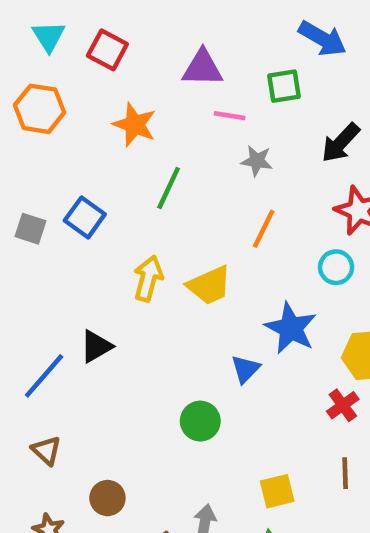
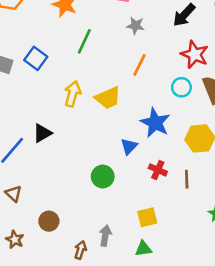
red cross: (343, 405) -> (158, 170), moved, turned -30
brown line: (345, 473) -> (187, 179), moved

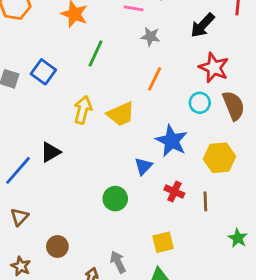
brown triangle: (13, 194) -> (19, 217), turned 30
gray arrow: (105, 236) -> (118, 262), turned -36

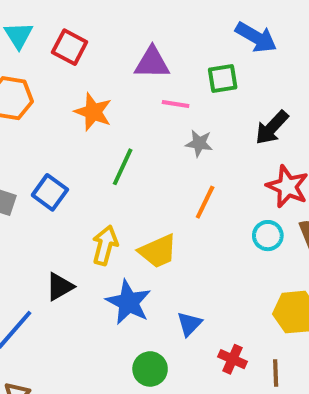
blue star: (172, 141) -> (128, 302), moved
black triangle: (50, 152) -> (60, 287), moved

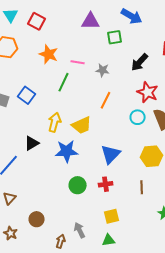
purple triangle: (152, 63) -> (91, 21), moved
pink line: (176, 104) -> (78, 62), moved
blue star: (128, 302) -> (67, 151), turned -30
blue triangle: (189, 324) -> (111, 154), moved, size x1.5
red cross: (232, 359) -> (106, 184), moved, turned -32

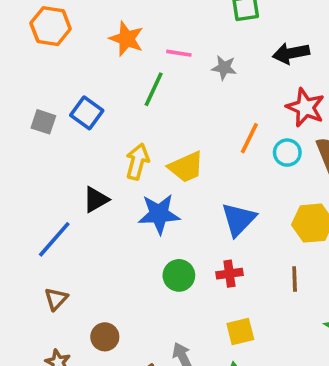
black arrow: (140, 62) -> (291, 53), turned 36
orange line: (106, 100) -> (249, 138), moved

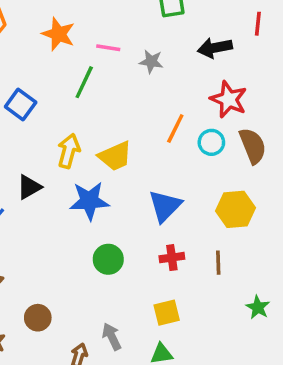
red cross: (229, 274) -> (172, 258), moved

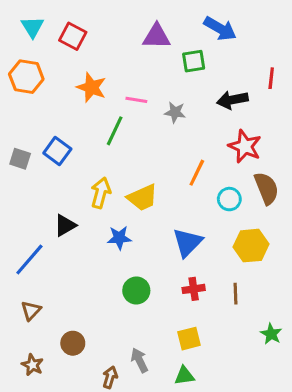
cyan circle: (211, 142) -> (229, 199), moved
blue star: (89, 201) -> (119, 238), size x0.7

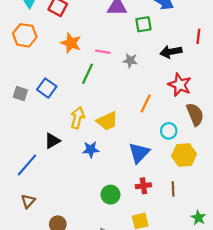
cyan circle: (229, 199) -> (169, 131), moved
green circle: (136, 290) -> (110, 195), moved

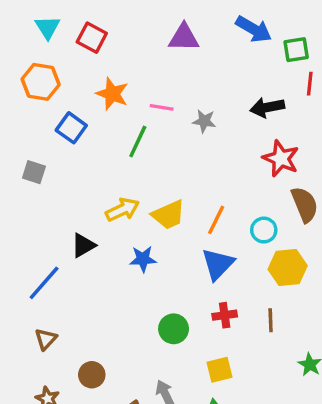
green square: (143, 24) -> (296, 50), moved
blue square: (47, 88) -> (71, 128), moved
orange line: (146, 103) -> (216, 220), moved
yellow arrow: (78, 118) -> (122, 210), turned 50

